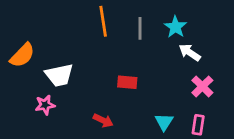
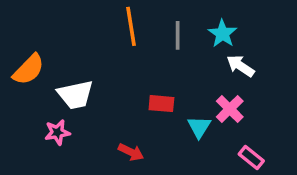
pink cross: (202, 86) -> (230, 109), moved
cyan triangle: (164, 122) -> (199, 127), moved
pink rectangle: (198, 125) -> (251, 157), turned -60

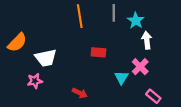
gray line: (178, 35) -> (114, 13), moved
white arrow: (240, 66) -> (147, 40), turned 49
red rectangle: (161, 104) -> (98, 52), moved

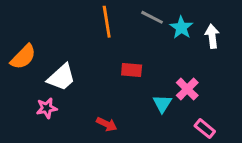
gray line: (114, 13) -> (152, 17), turned -63
white arrow: (147, 40) -> (212, 36), moved
white trapezoid: (46, 58) -> (61, 77), turned -30

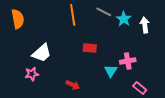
orange semicircle: (23, 57) -> (18, 19), moved, turned -54
pink cross: (187, 89) -> (128, 61), turned 35

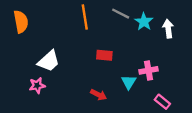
red arrow: (73, 85) -> (99, 95), moved

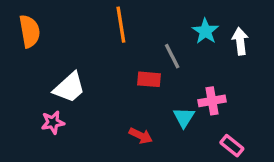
gray line: (121, 14) -> (172, 56), moved, turned 36

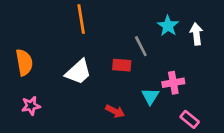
orange line: (121, 25) -> (81, 19), moved
orange semicircle: (30, 31) -> (24, 62), moved
white trapezoid: (69, 88) -> (78, 72), moved
pink star: (53, 122) -> (31, 106), moved

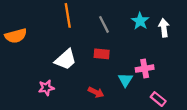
gray line: (141, 46) -> (104, 24), moved
orange semicircle: (24, 62) -> (16, 36), moved, turned 85
pink star: (31, 106) -> (46, 88), moved

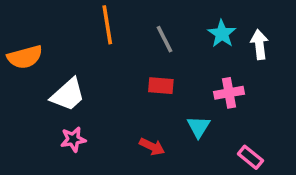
white trapezoid: (65, 59) -> (68, 95), moved
pink cross: (145, 69) -> (229, 93), moved

